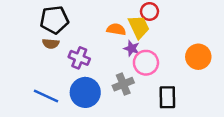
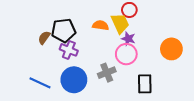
black pentagon: (54, 20) -> (64, 30), moved
brown semicircle: (51, 44) -> (44, 38), turned 120
purple star: (132, 48) -> (128, 39), moved

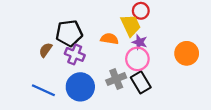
orange semicircle: (101, 25) -> (109, 39), moved
brown semicircle: (44, 38) -> (46, 50), moved
black rectangle: (145, 84) -> (141, 82), moved, turned -30

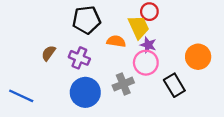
black pentagon: (69, 33) -> (86, 20), moved
black rectangle: (141, 82) -> (174, 85), moved
blue line: (43, 90) -> (21, 96), moved

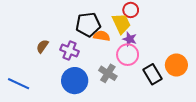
black pentagon: (86, 20) -> (88, 25), moved
orange circle: (198, 57) -> (176, 65), moved
gray cross: (123, 84) -> (108, 73), turned -36

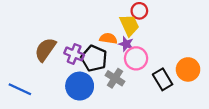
black pentagon: (88, 25) -> (94, 58), moved, turned 30
purple star: (130, 39) -> (126, 44), moved
brown semicircle: (42, 46) -> (45, 50), size x1.6

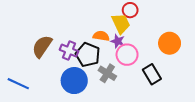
orange circle: (188, 69) -> (170, 43), moved

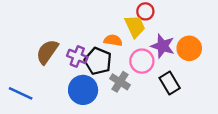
purple star: (118, 41) -> (163, 46), moved, size x1.5

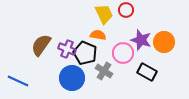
yellow trapezoid: (135, 26) -> (104, 14), moved
black rectangle: (170, 83) -> (147, 72), turned -30

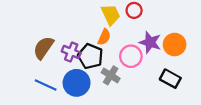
orange semicircle: (98, 35) -> (104, 37), turned 105
black rectangle: (147, 72) -> (170, 79), moved
blue line: (18, 81) -> (46, 85), moved

